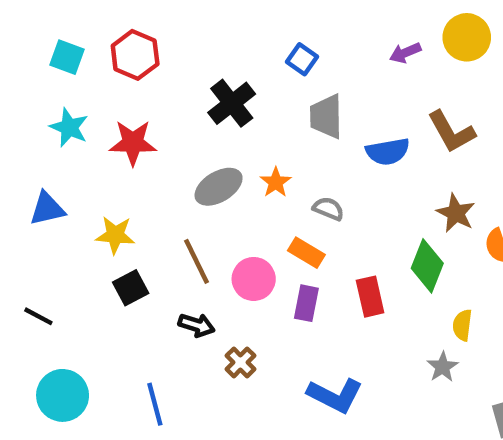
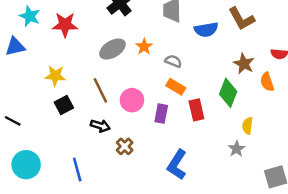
blue triangle: (47, 209) -> (15, 47), moved
orange rectangle: (306, 253) -> (176, 87), moved
blue L-shape: (335, 395) -> (177, 165), turned 96

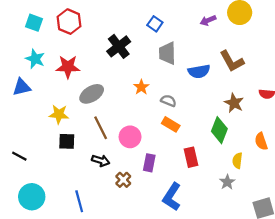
gray ellipse: (112, 49) -> (92, 94), moved
orange semicircle: (267, 82) -> (261, 141), moved
black square: (64, 105) -> (67, 141), turned 30
red rectangle: (196, 110) -> (191, 157), moved
purple rectangle: (161, 114) -> (149, 163), moved

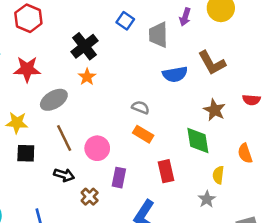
purple arrow: (208, 20) -> (185, 17), turned -49
gray trapezoid: (167, 53) -> (158, 35), moved
orange star: (141, 87) -> (87, 77), moved
green diamond: (219, 130) -> (198, 141), turned -30

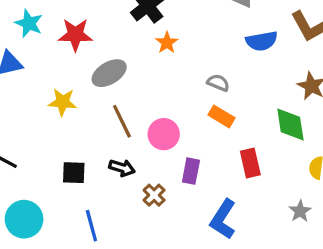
orange star: (87, 77) -> (167, 43), moved
black square: (26, 153) -> (74, 173), moved
gray star: (207, 199) -> (300, 211), moved

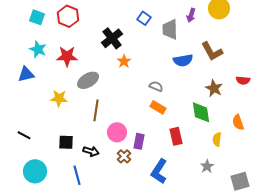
brown line: (122, 121) -> (96, 110), turned 35
pink circle: (164, 134) -> (117, 132), moved
black arrow: (122, 168) -> (91, 151), moved
brown cross: (154, 195) -> (124, 156), moved

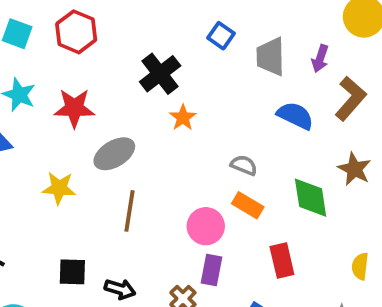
purple arrow: (191, 15) -> (320, 59), moved
brown L-shape: (212, 51) -> (351, 99), turned -110
blue semicircle: (183, 60) -> (295, 116), turned -144
green diamond: (201, 112) -> (311, 198), moved
pink circle: (117, 132) -> (206, 226), moved

